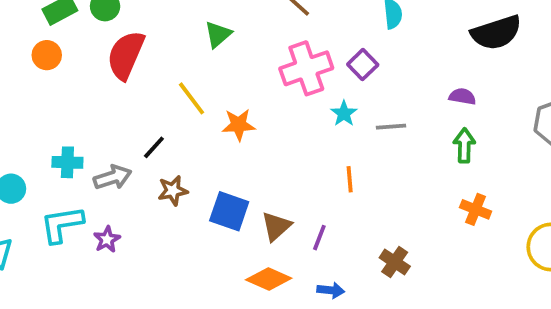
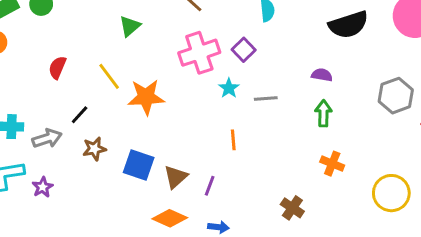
red semicircle: (126, 55) -> (57, 67), moved, size x0.6
orange star: (239, 125) -> (146, 97), size x1.4
brown cross: (395, 262) -> (292, 208), moved

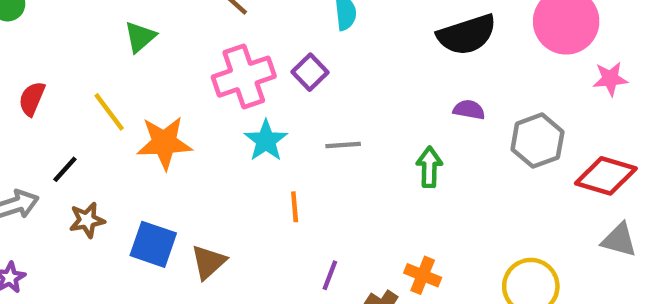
purple semicircle: (322, 75) -> (469, 110), moved
cyan star: (229, 88) -> (266, 141), moved, size x1.4
orange cross: (332, 164) -> (423, 275), moved
purple line: (210, 186) -> (330, 275), moved

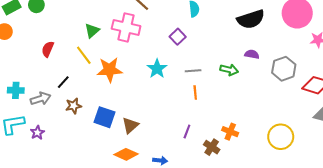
green triangle: (140, 37) -> (92, 31), moved
pink cross: (244, 77) -> (126, 27), moved, turned 32
green arrow: (429, 167) -> (229, 70), moved, turned 102
orange line: (295, 207) -> (195, 92), moved

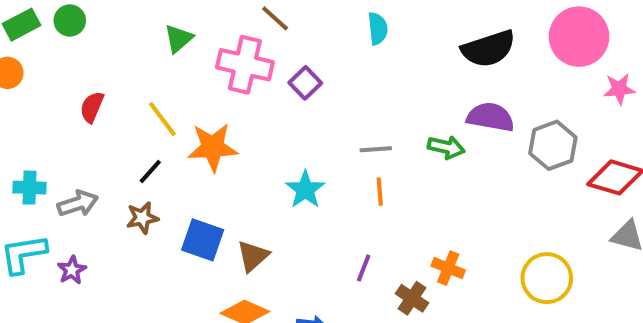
green triangle: (92, 31) -> (178, 39), moved
purple square: (178, 37) -> (305, 83), moved
purple semicircle: (252, 54) -> (490, 117), size x1.6
cyan star: (157, 69) -> (305, 190), moved
black line: (63, 82) -> (150, 171), moved

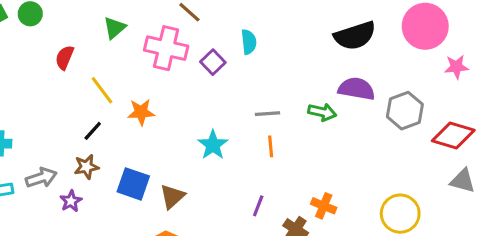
cyan semicircle: (378, 29) -> (249, 42), moved
red semicircle: (92, 107) -> (65, 57), moved
orange star: (213, 147) -> (141, 112), size x0.7
gray arrow: (78, 204) -> (41, 178), moved
purple star: (72, 270) -> (71, 201), moved

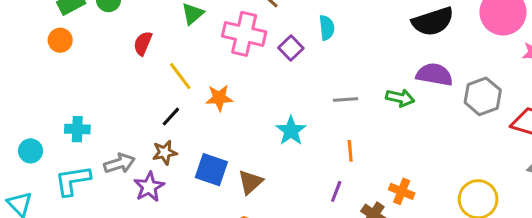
orange line: (271, 146) -> (350, 151), moved
purple star: (71, 201) -> (149, 187), size x1.4

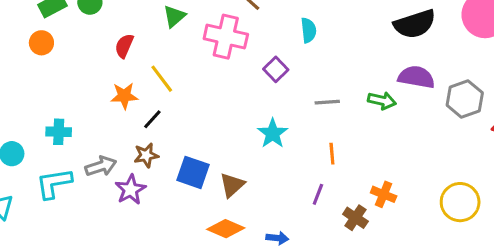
purple square: (291, 48) -> (276, 69), moved
orange star: (219, 98) -> (124, 96), moved

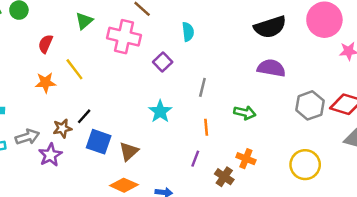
gray hexagon: (465, 99) -> (310, 105), moved
green arrow: (382, 101) -> (245, 113), moved
gray line: (327, 102) -> (202, 87), turned -72
black line: (152, 119) -> (84, 116), moved

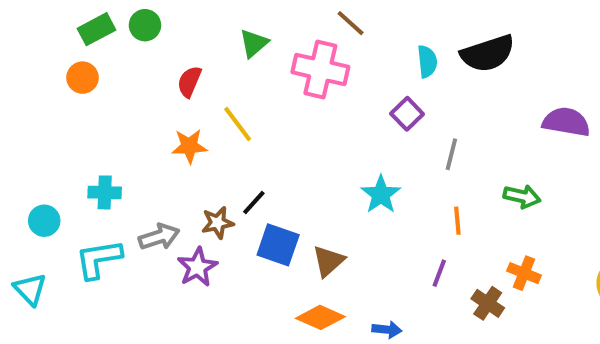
black semicircle: (270, 27) -> (488, 53), moved
purple square: (163, 62) -> (407, 114), moved

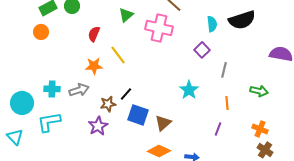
cyan circle: (44, 221) -> (22, 103), size x1.5
gray arrow: (159, 237) -> (79, 90), moved
brown cross: (488, 303) -> (265, 150), moved

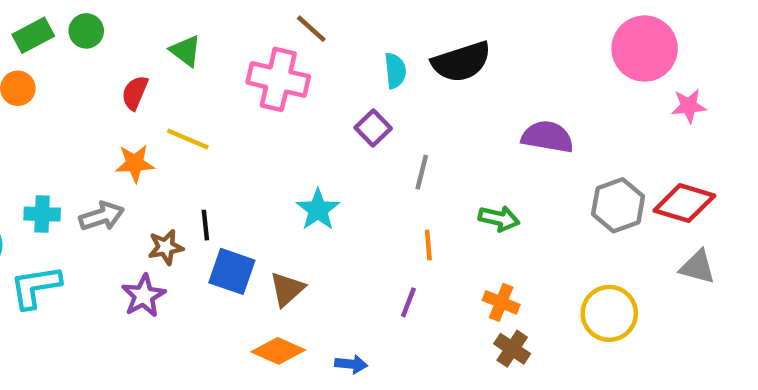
green triangle: (126, 15) -> (186, 51), moved, turned -42
yellow line: (118, 55) -> (188, 139), turned -30
cyan star: (189, 90) -> (318, 210), moved
black line: (126, 94) -> (205, 225), turned -48

